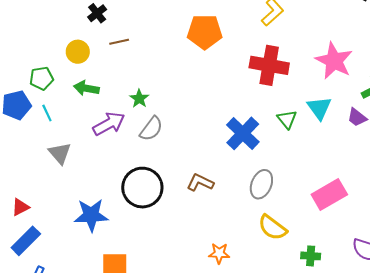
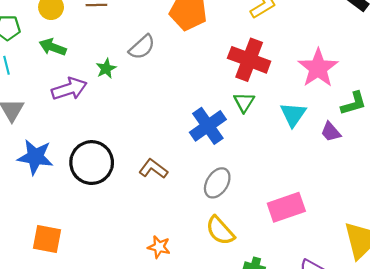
green triangle: (287, 119) -> (244, 102), moved
gray semicircle: (151, 129) -> (142, 47), moved
blue star: (91, 215) -> (35, 157), moved

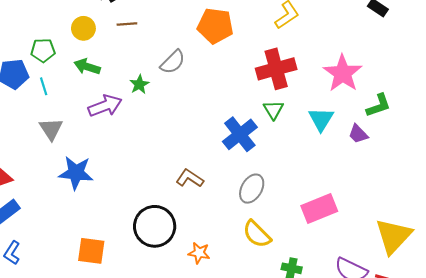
red cross: (249, 60) -> (276, 69), turned -33
black circle: (92, 163) -> (155, 226), moved

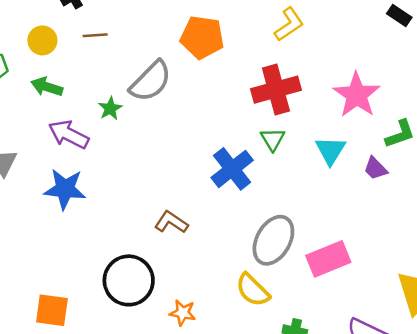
gray semicircle: (173, 62) -> (151, 81), size x1.4
purple arrow: (105, 106) -> (69, 134), turned -132
blue star: (76, 173) -> (65, 189), moved
gray ellipse: (252, 189) -> (273, 240), moved, size x1.4

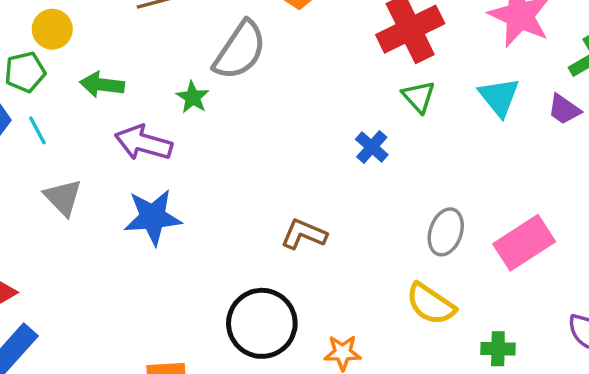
yellow circle: (42, 40) -> (52, 29), moved
blue cross: (232, 169) -> (372, 147), size x0.6
gray ellipse: (273, 240) -> (446, 232), size x0.7

